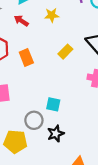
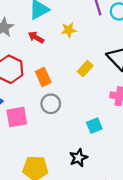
cyan square: (53, 104) -> (94, 126), moved, turned -32
gray circle: (34, 120) -> (51, 104), moved

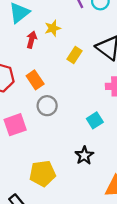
red arrow: (36, 37) -> (32, 40), moved, turned 84
yellow rectangle: (85, 69) -> (75, 55), moved

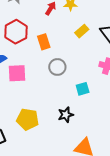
gray circle: (47, 106) -> (57, 67), moved

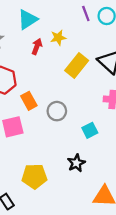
yellow rectangle: (82, 31) -> (77, 65), size x1.5
orange rectangle: (44, 42) -> (29, 101), moved

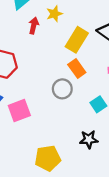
orange rectangle: (29, 101) -> (77, 69), moved
black star: (76, 163) -> (89, 139), turned 30

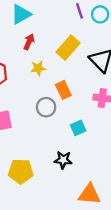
yellow star: (54, 14) -> (38, 68), moved
yellow rectangle: (77, 40) -> (68, 48), moved

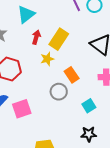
yellow rectangle: (68, 48) -> (59, 39), moved
black star: (63, 160) -> (89, 134), moved

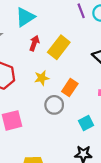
yellow star: (47, 59) -> (42, 78), moved
orange rectangle: (72, 75) -> (70, 88), turned 63

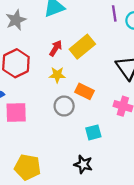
red arrow: (34, 43) -> (56, 48), moved
orange rectangle: (70, 88) -> (85, 91), turned 70

